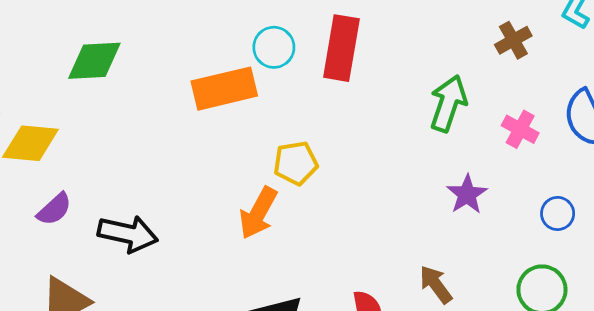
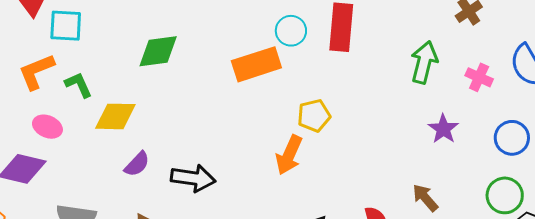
blue circle: (558, 213) -> (512, 138), size x1.4

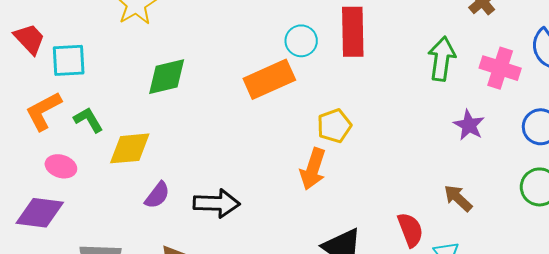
pink cross: (479, 77) -> (500, 68), size x1.4

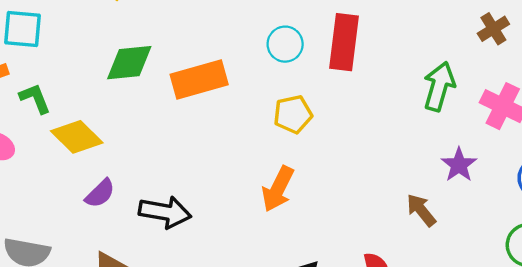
orange rectangle: (269, 79) -> (199, 80), moved
yellow pentagon: (334, 126) -> (293, 114), moved
yellow diamond: (130, 148) -> (77, 137), turned 42
brown arrow: (458, 198) -> (421, 210), moved

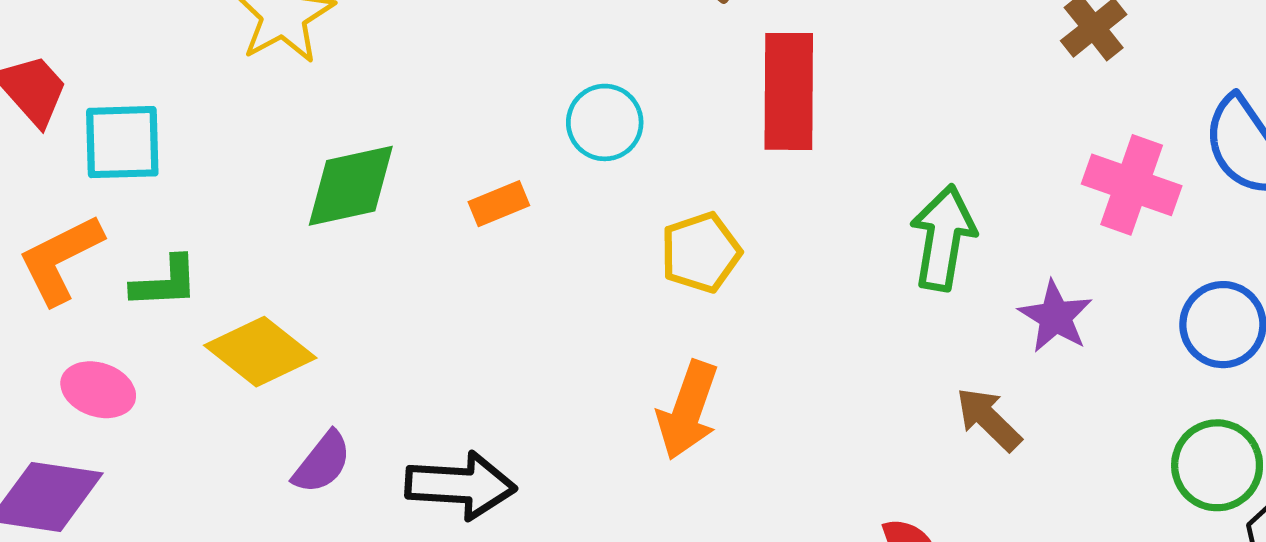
cyan circle: (285, 44) -> (605, 122), moved
orange rectangle: (199, 80) -> (499, 204), size x0.5
green arrow: (439, 86) -> (943, 238), moved
green L-shape: (35, 98) -> (165, 282), turned 116

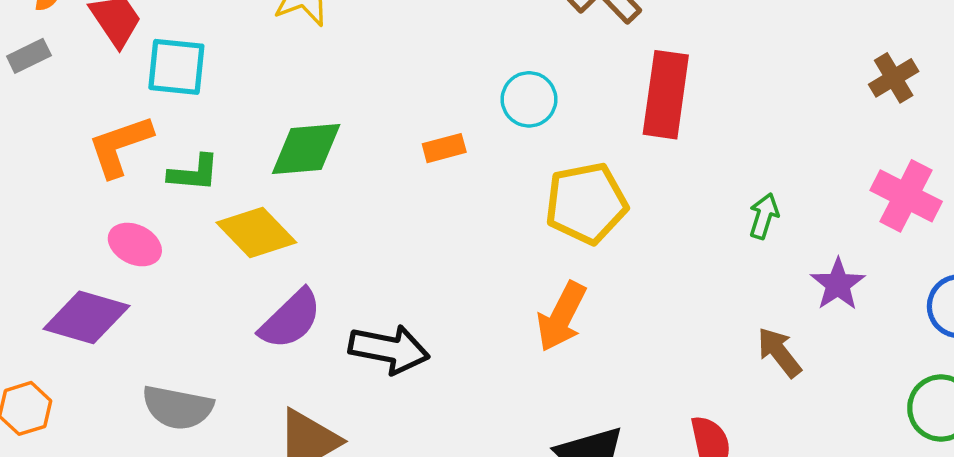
green diamond: (351, 186) -> (306, 149), moved
green arrow: (943, 238) -> (764, 216), size x0.6
yellow pentagon: (701, 252) -> (586, 203), size x1.4
purple semicircle: (322, 463) -> (291, 319), size x1.4

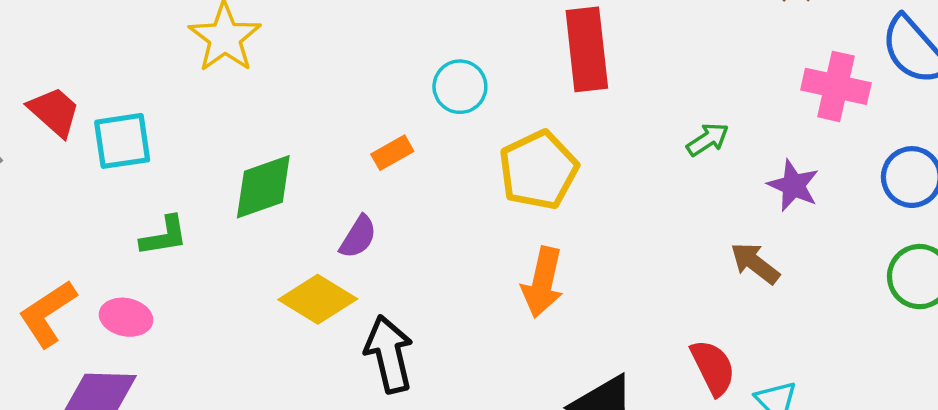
orange L-shape: (120, 146) -> (48, 314), moved
green arrow: (764, 216) -> (708, 139), turned 54
yellow diamond: (256, 233) -> (318, 299), moved
purple semicircle: (291, 319) -> (358, 237), moved, size x0.7
black arrow: (389, 349) -> (389, 354), turned -100

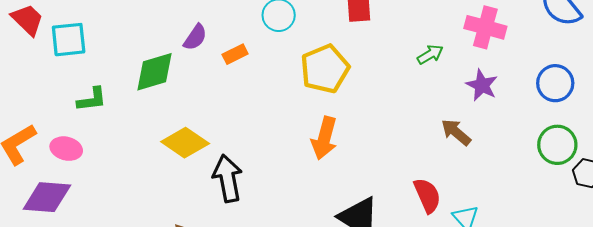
pink cross: (836, 86) -> (485, 27), moved
purple semicircle: (358, 237) -> (195, 37), moved

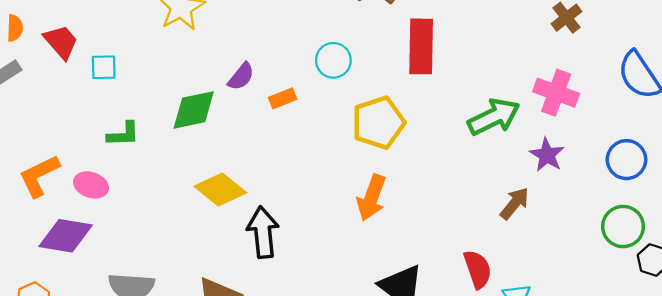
cyan square: (69, 40) -> (104, 67), size x0.7
green arrow: (430, 54) -> (494, 117), size x1.8
brown arrow: (456, 132) -> (515, 203), turned 84

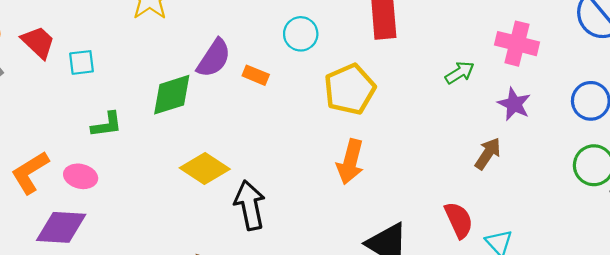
purple semicircle: (241, 76) -> (214, 58), size x1.4
orange rectangle: (283, 98) -> (256, 75), turned 50
green arrow: (494, 117) -> (460, 73), size x0.6

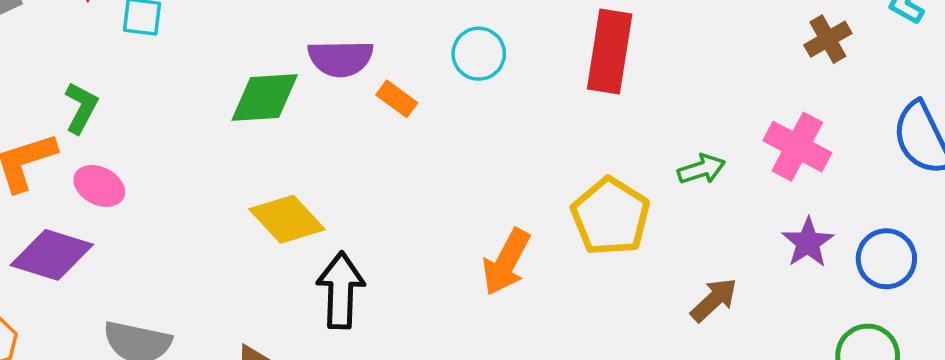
purple semicircle: (214, 58) -> (341, 58), turned 42
yellow pentagon: (350, 89) -> (610, 217), moved, turned -30
purple star: (514, 104) -> (808, 243), moved
green L-shape: (107, 125) -> (81, 108), moved, turned -68

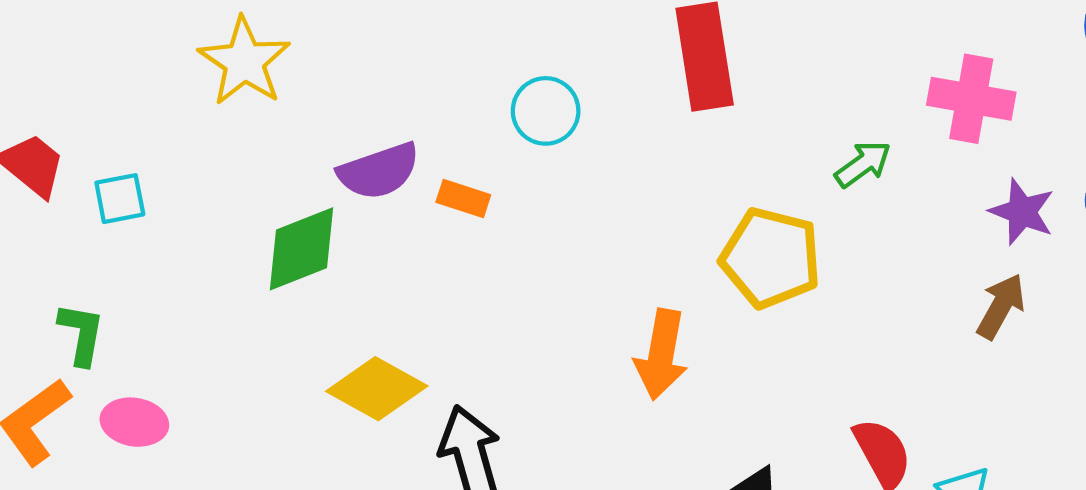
brown arrow: (714, 300) -> (1001, 306), moved

